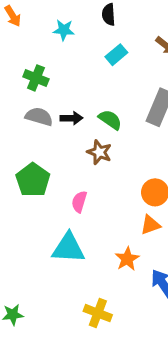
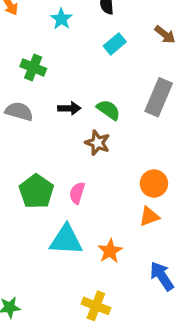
cyan star: (64, 30) -> (61, 19), turned 30
gray semicircle: (39, 117) -> (19, 111), moved
green pentagon: (33, 180) -> (36, 191), moved
orange star: (127, 259) -> (110, 251), moved

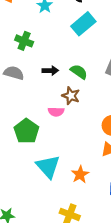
cyan rectangle: (115, 44) -> (83, 24), size x1.5
pink semicircle: (77, 193) -> (56, 112), moved, turned -105
cyan triangle: (66, 240) -> (48, 166), turned 45

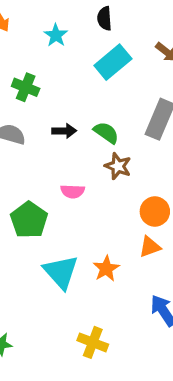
brown star: (71, 96) -> (118, 166), moved
orange star: (80, 174) -> (106, 269), moved

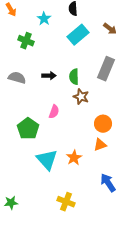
green cross: (26, 87) -> (26, 41), moved
green semicircle: (106, 133) -> (74, 77), turned -126
pink semicircle: (73, 191) -> (54, 112), turned -72

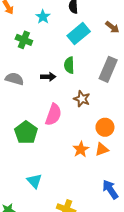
green semicircle: (74, 77) -> (69, 65), moved
pink semicircle: (54, 112) -> (53, 115), size x1.5
orange star: (74, 158) -> (81, 149), moved
cyan triangle: (47, 160) -> (34, 181), moved, size x0.7

